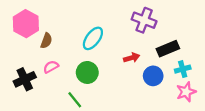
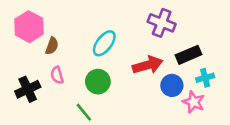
red arrow: (132, 58) -> (148, 65), size x1.6
pink semicircle: (51, 67) -> (57, 75), turned -77
pink star: (186, 92) -> (194, 102), moved, turned -30

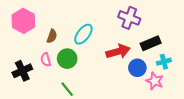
brown semicircle: (52, 46) -> (52, 36), moved
green circle: (98, 82) -> (67, 59), moved

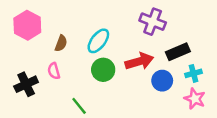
green circle: (67, 59) -> (103, 70), moved
pink star: (155, 81) -> (195, 99), moved

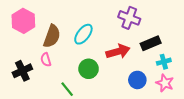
brown semicircle: (61, 43) -> (52, 36), size x1.6
green circle: (103, 70) -> (89, 69), moved
blue circle: (162, 81) -> (137, 80), moved

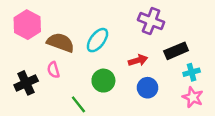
brown semicircle: (52, 36) -> (61, 42), turned -90
red arrow: (118, 51) -> (138, 60), size x0.7
blue circle: (137, 80) -> (147, 88), moved

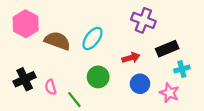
pink semicircle: (53, 70) -> (51, 87), moved
pink star: (193, 97) -> (169, 93), moved

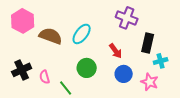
black rectangle: (167, 49) -> (148, 43), turned -54
red arrow: (131, 58) -> (116, 51), turned 70

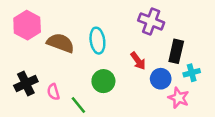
cyan ellipse: (82, 34) -> (97, 41), turned -45
blue circle: (124, 74) -> (161, 79), moved

